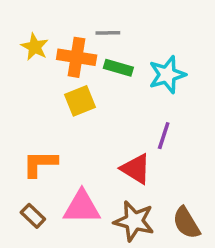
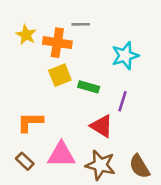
green rectangle: (118, 68) -> (89, 87), moved

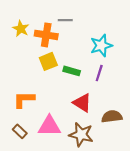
purple line: (123, 101) -> (99, 73), moved
brown semicircle: (139, 166) -> (112, 116), moved, turned 114

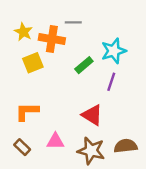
yellow square: (48, 61) -> (33, 63), moved
green rectangle: (72, 71) -> (84, 65), moved, turned -56
brown semicircle: (112, 116) -> (126, 146), moved
pink triangle: (49, 126) -> (55, 141), size x0.7

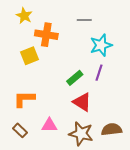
gray line: (73, 22) -> (84, 20), moved
yellow star: (23, 32) -> (24, 16), moved
green rectangle: (84, 65) -> (75, 78), moved

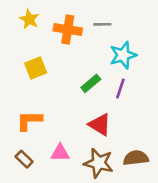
orange cross: (46, 35) -> (68, 29), moved
green rectangle: (75, 78) -> (91, 83), moved

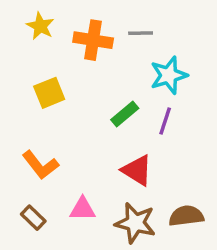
orange L-shape: (29, 121) -> (40, 165), turned -128

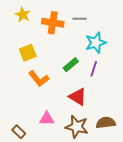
orange L-shape: (40, 165) -> (39, 79), moved
brown rectangle: (33, 218) -> (19, 132), moved

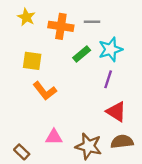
yellow square: (28, 53) -> (32, 61), turned 30
green rectangle: (71, 65) -> (82, 54), moved
red triangle: (78, 97) -> (116, 112), moved

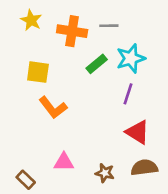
brown star: (89, 146) -> (105, 173), size x0.6

